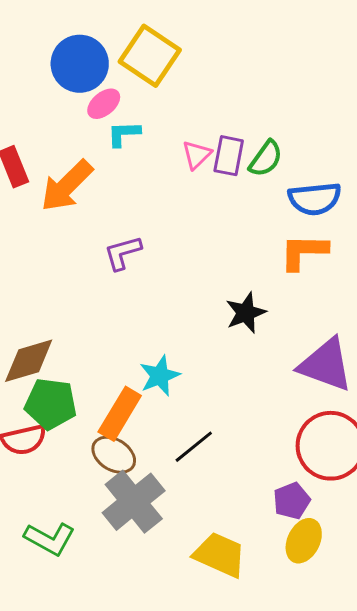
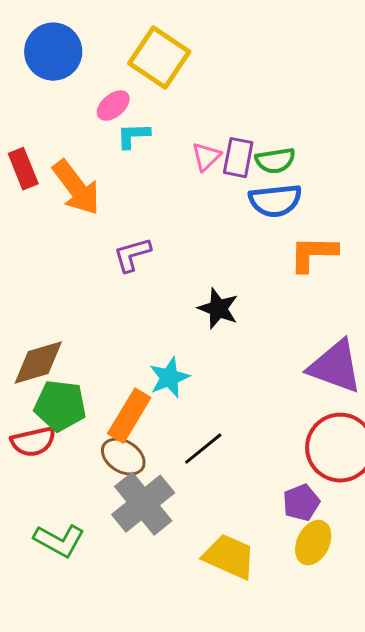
blue circle: (80, 64) -> (53, 52), moved
green semicircle: (266, 159) -> (275, 161), turned 45
orange arrow: (67, 186) -> (76, 188), turned -82
blue semicircle: (315, 199) -> (275, 201), moved
black star: (246, 313) -> (218, 309), moved, turned -30

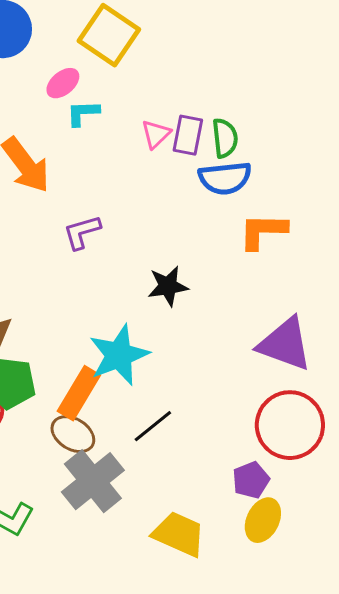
green semicircle: (275, 161) -> (225, 138), turned -87
black star: (218, 309) -> (168, 286), turned -30
cyan star: (169, 378) -> (119, 355), size x1.5

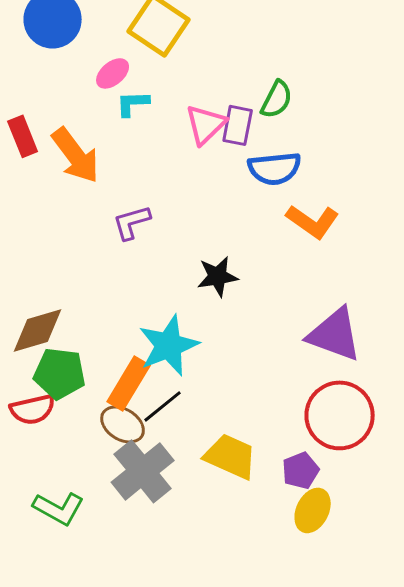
pink triangle: (156, 134) -> (206, 124), size x1.4
green semicircle: (225, 138) -> (277, 99), moved, turned 33
orange L-shape: (263, 231) -> (313, 221), turned -146
black line: (153, 426) -> (163, 406), moved
yellow trapezoid: (179, 534) -> (231, 456), moved

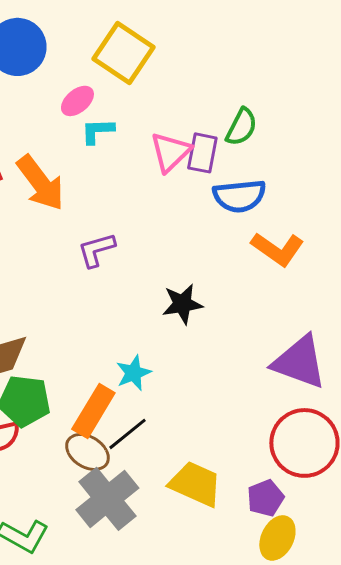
cyan star: (169, 345) -> (133, 373), size x0.6

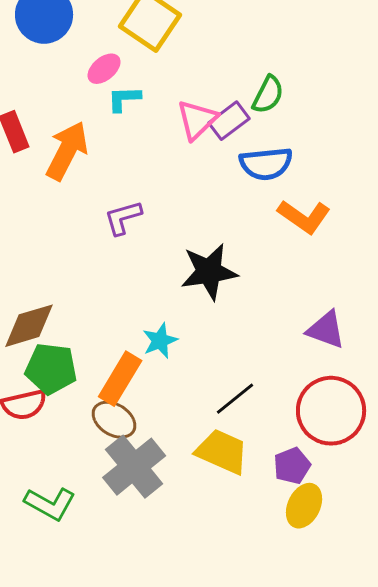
purple rectangle: (202, 153) -> (229, 121), turned 42
orange arrow: (40, 183) -> (67, 151), turned -116
black star: (182, 304) -> (209, 272), size x1.4
purple triangle: (299, 362) -> (326, 330), size x0.7
black line: (127, 434) -> (235, 399), moved

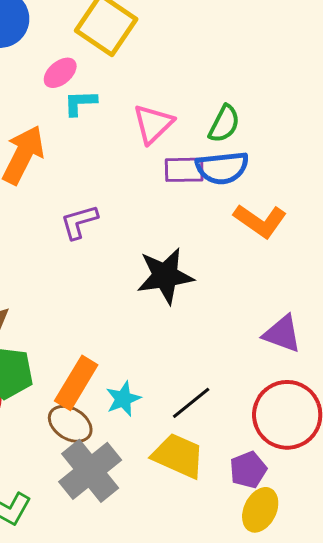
green semicircle: (268, 95) -> (224, 124), moved
purple rectangle: (229, 121) -> (184, 170), moved, turned 36
cyan star: (160, 341) -> (123, 399), moved

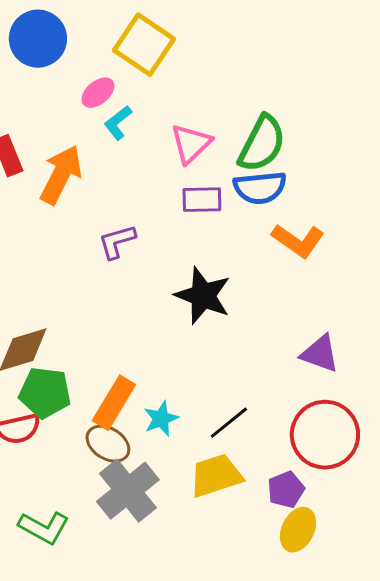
cyan L-shape: (80, 103) -> (118, 123), turned -36
green semicircle: (224, 124) -> (262, 144), size x1.5
purple rectangle: (184, 170) -> (202, 200), moved
black star: (165, 276) -> (203, 296), turned 30
yellow trapezoid: (178, 456) -> (216, 476), turned -42

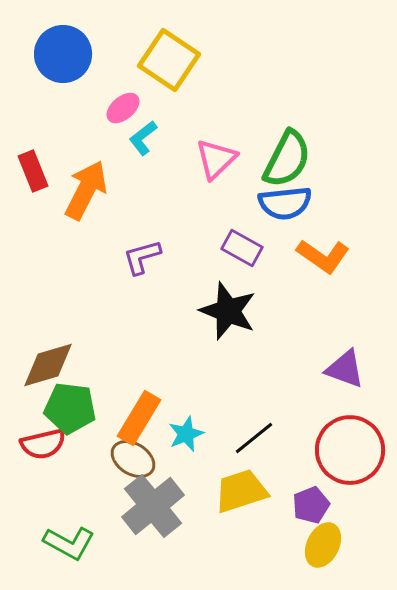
purple rectangle: (202, 200) -> (242, 248), moved, turned 30

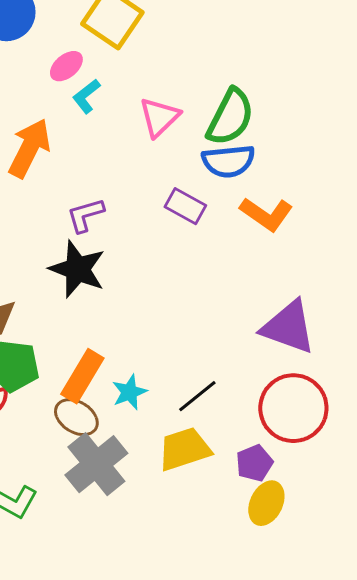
black star: (228, 311) -> (77, 269), moved
purple triangle: (345, 369) -> (288, 327), size x1.4

